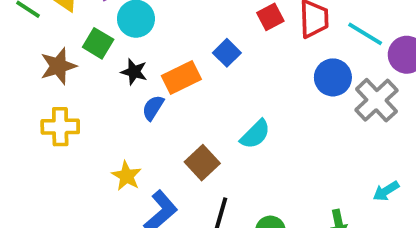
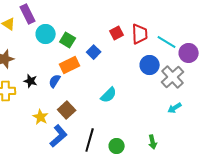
green square: (98, 43) -> (68, 40), moved
black star: (134, 72) -> (31, 81), moved
brown square: (202, 163) -> (67, 110), moved
cyan arrow: (386, 191) -> (175, 108), moved

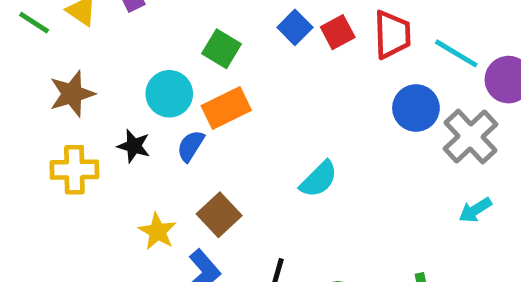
cyan circle: (46, 34) -> (169, 94), moved
blue square: (94, 52) -> (295, 27), moved

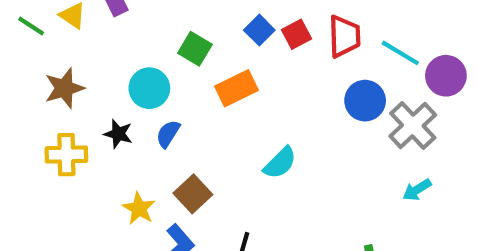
orange rectangle: (226, 108) -> (236, 88), moved

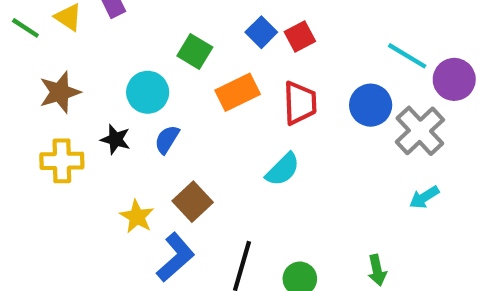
red trapezoid: (344, 36) -> (300, 103), moved

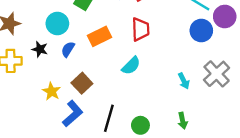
orange rectangle: (238, 92) -> (99, 36), moved
blue circle: (371, 105) -> (201, 31), moved
gray cross: (420, 131) -> (217, 74), moved
cyan arrow: (424, 197) -> (184, 81), moved, turned -84

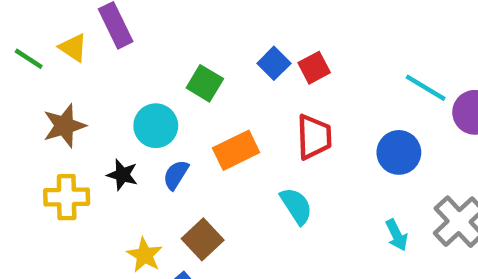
blue circle: (201, 31) -> (399, 152), moved
cyan semicircle: (131, 66) -> (296, 206), turned -78

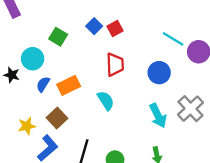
orange rectangle: (236, 150) -> (69, 85), moved
black star: (122, 175) -> (12, 75), moved
cyan arrow: (397, 235) -> (158, 116), size x1.5
yellow star: (145, 255) -> (27, 126), turned 30

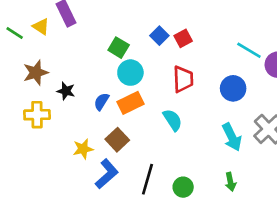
cyan circle: (33, 59) -> (130, 73), moved

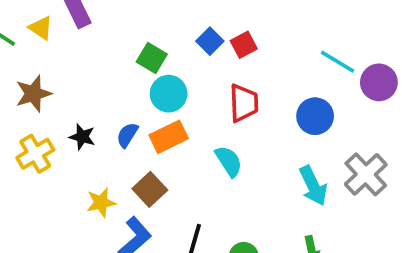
black star: (66, 91) -> (82, 137), moved
yellow cross: (37, 115) -> (35, 154), turned -30

